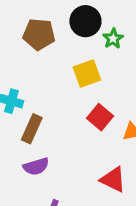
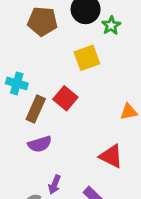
red square: (100, 117) -> (65, 98), moved

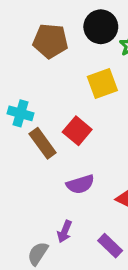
brown rectangle: (36, 109) -> (43, 143), turned -60
purple semicircle: (40, 144) -> (80, 184), moved

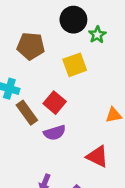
brown pentagon: (50, 41) -> (31, 46), moved
purple semicircle: (80, 184) -> (55, 133), moved

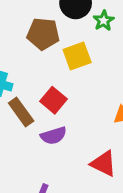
brown pentagon: (31, 46) -> (43, 34), moved

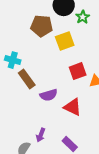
red square: (53, 100) -> (78, 71), moved, turned 30
red triangle: (104, 164) -> (73, 107), moved

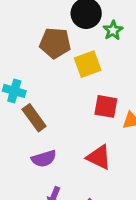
red square: (78, 71) -> (106, 106), turned 30
purple semicircle: (49, 95) -> (44, 159), moved

